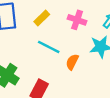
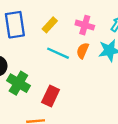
orange semicircle: (72, 62) -> (83, 51), moved

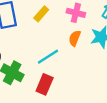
cyan line: (58, 53) -> (48, 57), moved, turned -55

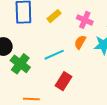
red rectangle: (45, 84) -> (63, 81), moved

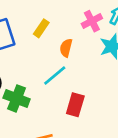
pink cross: (85, 20) -> (92, 21), moved, turned -35
orange semicircle: (80, 42) -> (66, 48), moved

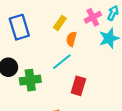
yellow rectangle: (41, 28) -> (60, 23), moved
green cross: (17, 98) -> (30, 80), turned -30

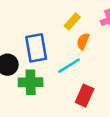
blue rectangle: (19, 27) -> (36, 48), moved

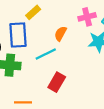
yellow rectangle: (72, 21) -> (33, 12), moved

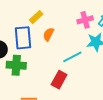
orange semicircle: (61, 34) -> (48, 34), moved
cyan line: (46, 54) -> (72, 57), moved

